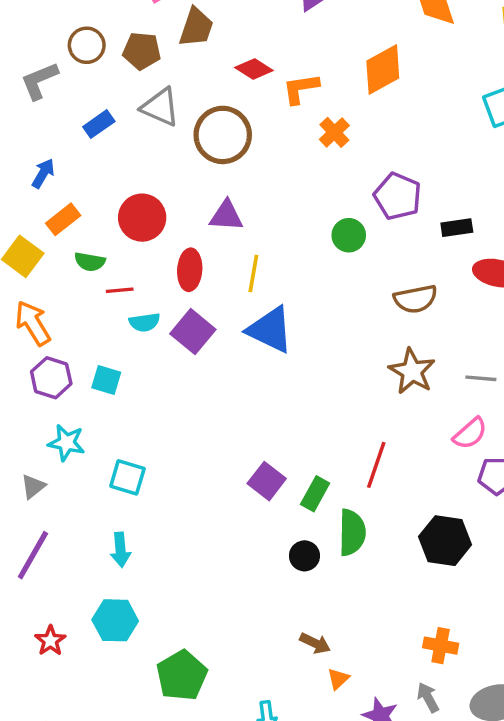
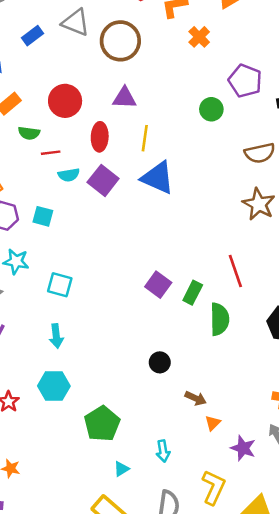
red line: (376, 465) -> (235, 271), turned -36
black circle: (304, 556) -> (160, 362), moved

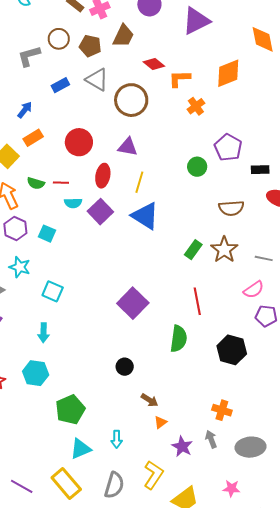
green semicircle: (29, 133) -> (36, 183), moved
purple square: (158, 285) -> (133, 303), size x1.4
green rectangle: (193, 293) -> (193, 250), moved
cyan triangle: (121, 469) -> (81, 449), size x1.6

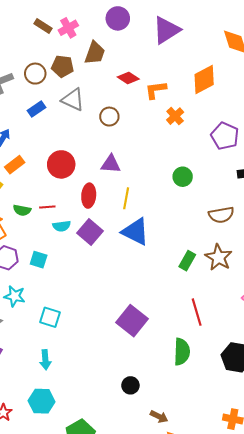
brown circle: (59, 39) -> (35, 74), moved
brown circle: (131, 100) -> (109, 117), size x0.6
purple pentagon: (228, 148) -> (225, 136), moved

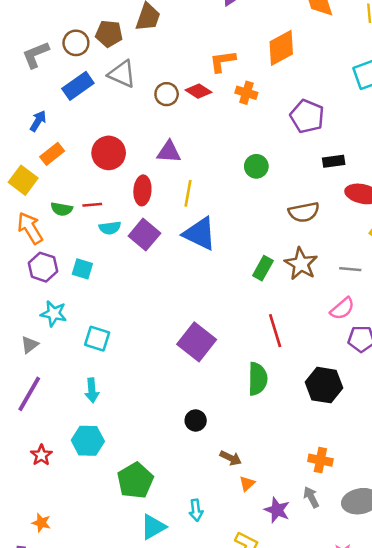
red diamond: (128, 78) -> (198, 91), moved
blue rectangle: (37, 109) -> (78, 86), size x1.4
orange cross: (175, 116) -> (246, 93), turned -30

